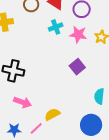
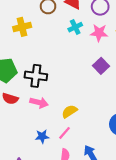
pink arrow: (22, 102) -> (39, 103), moved
yellow semicircle: (52, 114) -> (69, 111), moved

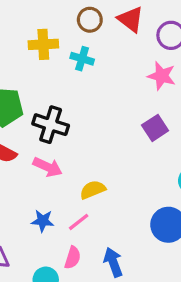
cyan cross: (75, 27) -> (82, 59), moved, turned 32

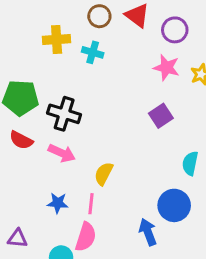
yellow semicircle: (93, 190) -> (104, 174), turned -40
pink line: (79, 222) -> (91, 204), turned -45
pink semicircle: (73, 258) -> (86, 237), size x1.4
blue arrow: (113, 262) -> (148, 232), moved

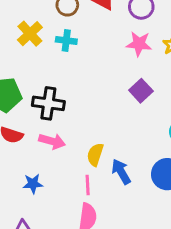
yellow cross: (57, 40) -> (30, 34), turned -30
blue star: (58, 203) -> (33, 184), moved
blue arrow: (148, 232) -> (121, 172), moved

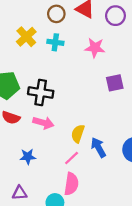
pink star: (139, 44) -> (95, 48), moved
purple square: (141, 91) -> (115, 83), turned 30
pink line: (88, 185) -> (72, 158), turned 49

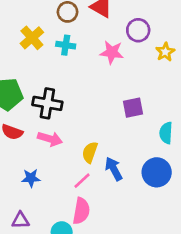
purple circle: (115, 16) -> (138, 30), moved
purple square: (115, 83) -> (133, 108), moved

